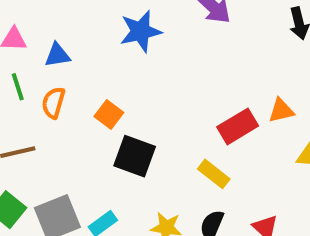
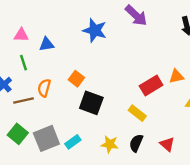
blue star: (141, 31) -> (95, 30), turned 30
orange semicircle: (53, 103) -> (44, 88), moved

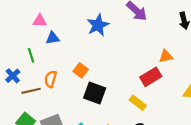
blue star: (95, 30) -> (98, 25), turned 30
pink triangle: (21, 35) -> (40, 21), moved
orange triangle: (176, 76) -> (166, 56), moved

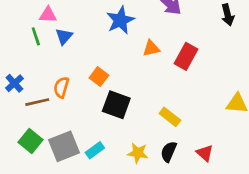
blue triangle: (53, 38) -> (64, 36), turned -40
green line: (31, 55) -> (36, 36), moved
orange triangle: (166, 56) -> (151, 48), moved
red rectangle: (151, 77) -> (186, 56), moved, turned -30

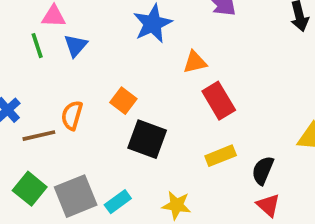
red rectangle: (186, 56) -> (219, 101), moved, turned -60
yellow rectangle: (170, 117) -> (221, 156), turned -60
black semicircle: (169, 152) -> (263, 170), moved

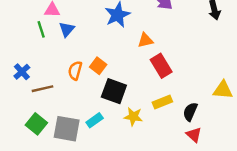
orange semicircle: (72, 115) -> (75, 71), moved
gray square: (76, 196) -> (67, 129), turned 32
cyan rectangle: (118, 202) -> (95, 120), moved
yellow star: (177, 205) -> (133, 117), moved

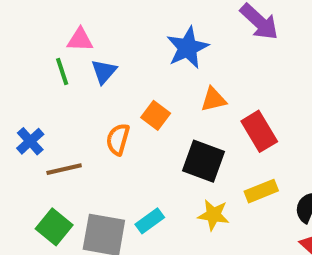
orange triangle: (145, 40) -> (213, 99), moved
orange square: (98, 66) -> (156, 115), moved
black square: (114, 91) -> (203, 161), moved

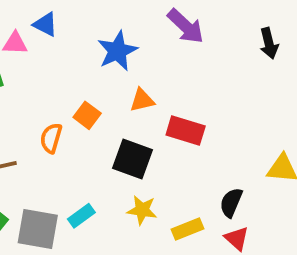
blue triangle: (104, 72) -> (45, 24), moved, turned -44
red rectangle: (259, 131) -> (186, 130), turned -42
yellow rectangle: (261, 191) -> (187, 229), moved

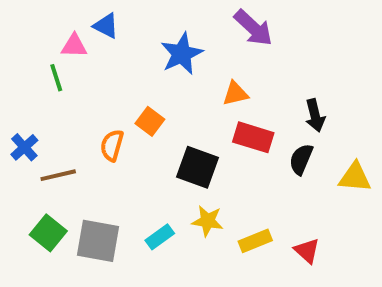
black arrow: (269, 43) -> (315, 115), moved
orange triangle: (142, 100) -> (235, 94), moved
black semicircle: (231, 202) -> (301, 159), moved
cyan rectangle: (81, 216) -> (160, 237), moved

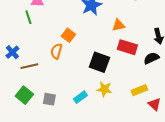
orange square: (150, 121) -> (68, 35), moved
black semicircle: (301, 159) -> (151, 58), turned 42
gray square: (98, 241) -> (49, 99), size x0.6
yellow rectangle: (255, 241) -> (139, 90), moved

